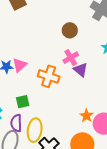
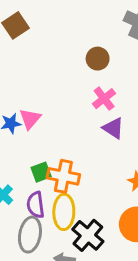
purple triangle: (80, 70) -> (113, 128), moved
orange cross: (49, 76) -> (63, 176), moved

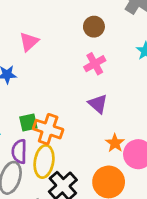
pink triangle: (30, 119) -> (29, 42), moved
purple triangle: (113, 128) -> (98, 104), moved

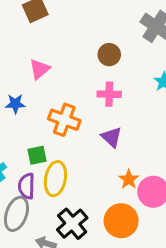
pink cross: (95, 64) -> (109, 94), turned 30
orange cross: (48, 129) -> (64, 120), moved
yellow ellipse: (44, 161) -> (55, 179), moved

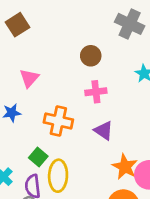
green square: (37, 155) -> (38, 157), turned -30
orange star: (129, 179) -> (125, 167), size x1.4

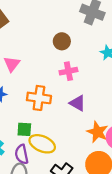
green square: (38, 157) -> (24, 129), turned -32
yellow ellipse: (58, 176) -> (42, 144), turned -65

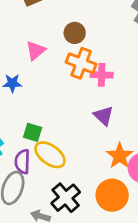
brown circle: (62, 41) -> (75, 33), moved
orange cross: (39, 98) -> (81, 63), moved

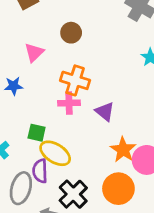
orange cross: (81, 63) -> (75, 80), moved
pink cross: (102, 75) -> (69, 103), moved
purple semicircle: (22, 162) -> (40, 171), moved

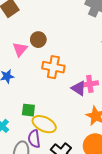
brown circle: (71, 33) -> (38, 40), moved
pink cross: (69, 103) -> (90, 84), moved

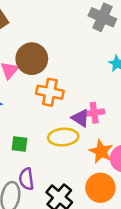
brown circle: (38, 40) -> (32, 59), size x1.6
yellow ellipse: (44, 124) -> (63, 137), moved, turned -30

